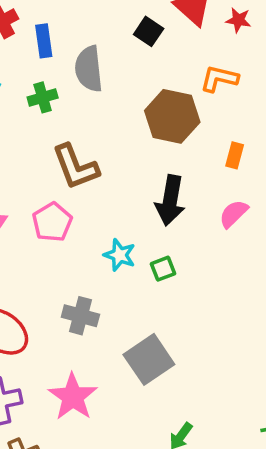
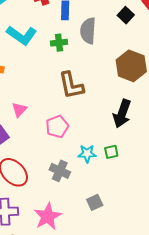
pink pentagon: (52, 222) -> (57, 127), moved
cyan star: (120, 255) -> (87, 154), moved, turned -30
gray square: (149, 359) -> (95, 202), size x0.6

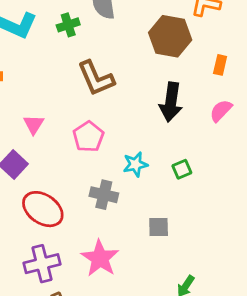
green square: (111, 152) -> (182, 169), moved
gray square: (95, 202) -> (159, 227), turned 35

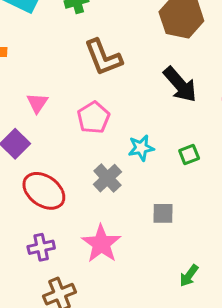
black arrow: (171, 102) -> (180, 85), turned -51
gray cross: (104, 195) -> (107, 178), turned 32
purple cross: (42, 264) -> (41, 247), size x0.7

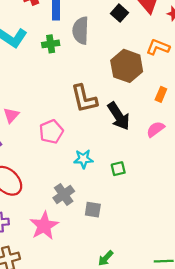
brown L-shape: (103, 57) -> (84, 99), moved
gray cross: (107, 178) -> (64, 195), moved

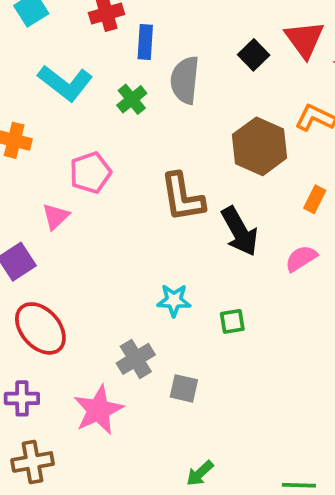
green cross: (51, 44) -> (132, 99), turned -35
pink pentagon: (51, 132) -> (90, 173), moved

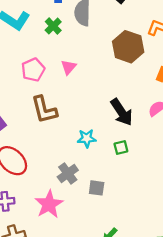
brown L-shape: (182, 197) -> (44, 110), moved
pink triangle: (56, 216) -> (69, 67), moved
black arrow: (240, 231) -> (122, 112), moved

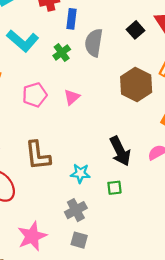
brown L-shape: (44, 110) -> (38, 155), moved
gray cross: (68, 173) -> (76, 210), moved
gray square: (97, 188) -> (79, 240), moved

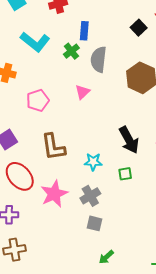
blue rectangle: (71, 19) -> (84, 31), moved
gray semicircle: (94, 43) -> (99, 59), moved
pink pentagon: (35, 95) -> (38, 100), moved
pink star: (32, 236) -> (54, 194), moved

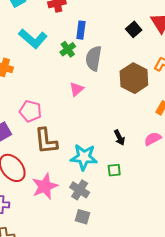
pink pentagon: (38, 100) -> (30, 111), moved, turned 30
black arrow: (129, 140) -> (119, 138), size x0.6
cyan star: (93, 162) -> (84, 157), size x1.5
gray cross: (90, 196) -> (80, 190), turned -30

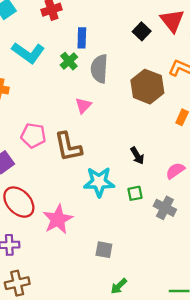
pink semicircle: (153, 139) -> (175, 171), moved
brown L-shape: (46, 141) -> (68, 147), moved
gray cross: (80, 190) -> (165, 208), moved

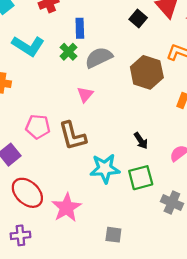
gray semicircle: (99, 69) -> (99, 58), turned 64
green square: (135, 193) -> (141, 178), size x1.6
gray cross: (165, 208) -> (172, 203), moved

